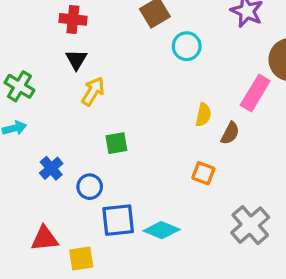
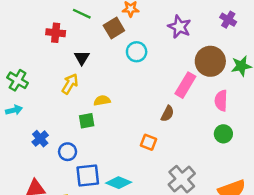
black triangle: (76, 60) -> (82, 58), moved
yellow semicircle: (203, 115) -> (102, 101), moved, turned -112

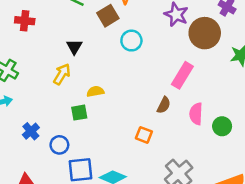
red cross: (56, 33) -> (25, 21), moved
brown circle: (210, 61) -> (205, 33), moved
pink semicircle: (221, 101) -> (196, 114), moved

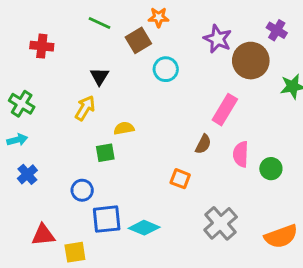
blue cross: (31, 131) -> (27, 174), moved

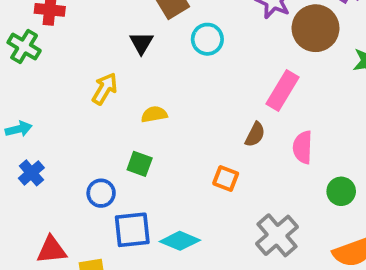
black triangle: (99, 76) -> (141, 43), moved
green cross: (22, 104) -> (24, 47), moved
green square: (105, 153) -> (140, 164), moved, turned 30
green circle: (271, 169) -> (341, 191), moved

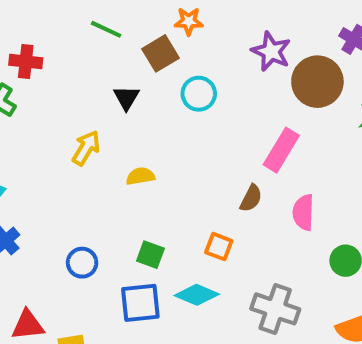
green square: (140, 164) -> (150, 255), moved
blue square: (132, 230) -> (140, 303), moved
gray cross: (277, 235) -> (275, 309), turned -30
cyan diamond: (180, 241) -> (197, 295), moved

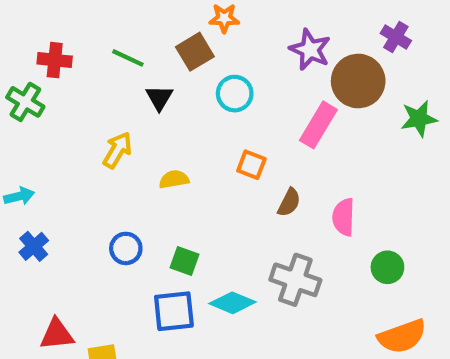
green line: (106, 29) -> (128, 58), moved
pink rectangle: (281, 150) -> (318, 125), moved
orange square: (219, 247) -> (251, 165), moved
blue circle: (82, 263) -> (126, 248), moved
gray cross: (275, 309) -> (295, 280), moved

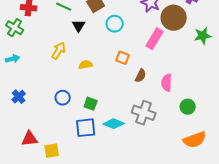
cyan arrow: (19, 196) -> (13, 59), moved

